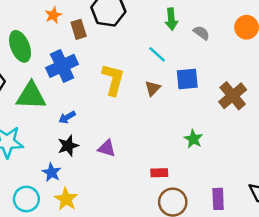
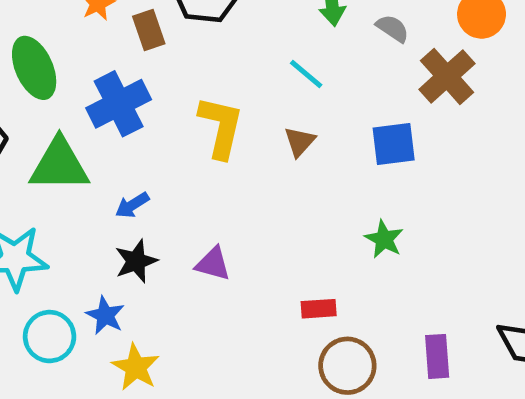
blue square: (187, 79) -> (394, 144), moved
brown cross: (233, 96) -> (447, 76), moved
cyan circle: (26, 199) -> (50, 337), moved

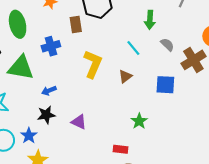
gray semicircle: (393, 28) -> (167, 45), moved
brown rectangle: (149, 30) -> (76, 25), moved
blue cross: (119, 104) -> (51, 46), size x0.7
green star: (384, 239) -> (139, 121), moved

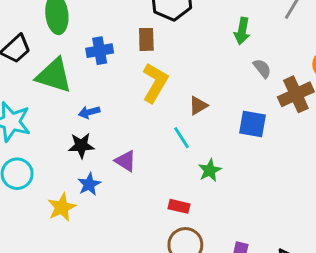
brown rectangle: (76, 25) -> (146, 39), moved
cyan line: (133, 48) -> (181, 138), moved
blue star: (29, 136) -> (89, 184), moved

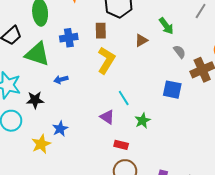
green arrow: (242, 31) -> (166, 26), turned -48
brown triangle: (198, 106) -> (141, 40), moved
black star: (81, 146) -> (35, 100), moved
purple triangle: (126, 161) -> (107, 117), moved

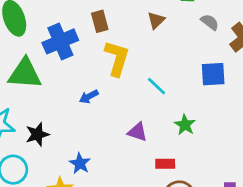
blue cross: (69, 38) -> (60, 41), size x1.4
blue arrow: (61, 80) -> (89, 97), moved
cyan line: (124, 98) -> (157, 86), moved

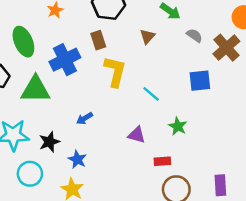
blue arrow: (89, 97) -> (85, 118), moved
blue star: (80, 163) -> (77, 159), moved

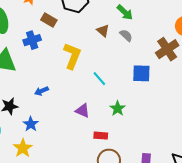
gray semicircle: (194, 35) -> (126, 35), moved
brown triangle: (147, 36) -> (103, 31), turned -40
brown rectangle: (98, 40) -> (49, 20), moved, turned -49
blue cross: (65, 60) -> (32, 40), size x0.7

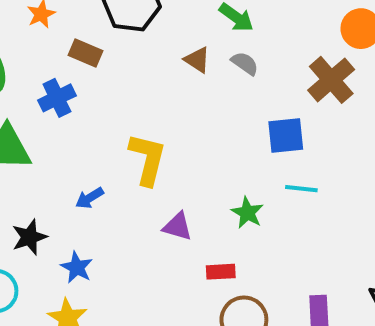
yellow L-shape: (72, 56) -> (148, 159), moved
cyan line: (99, 79) -> (301, 189), moved, turned -35

